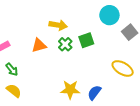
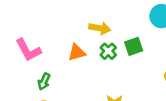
green arrow: (12, 69) -> (44, 82), turned 64

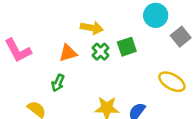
green arrow: (44, 82) -> (58, 83), moved

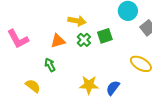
green arrow: (58, 83) -> (50, 65), turned 128

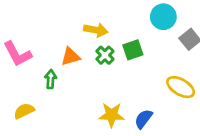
green arrow: (50, 65) -> (51, 79), moved, turned 32
yellow semicircle: (33, 86) -> (24, 111), moved, turned -63

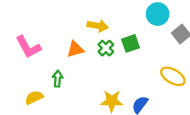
green arrow: (51, 79) -> (58, 79), moved

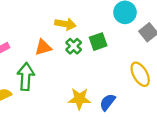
yellow ellipse: (173, 76) -> (140, 74), turned 30
green arrow: (58, 79) -> (26, 77), size x1.6

